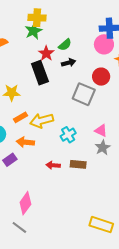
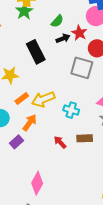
red star: (46, 53) -> (79, 33), moved
cyan cross: (68, 135) -> (71, 110), turned -35
orange arrow: (25, 142) -> (30, 123), turned 126
red arrow: (53, 165) -> (60, 142), turned 48

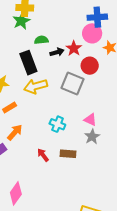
green semicircle: (57, 21) -> (41, 40), moved, turned -144
yellow arrow: (43, 99) -> (36, 86), moved

